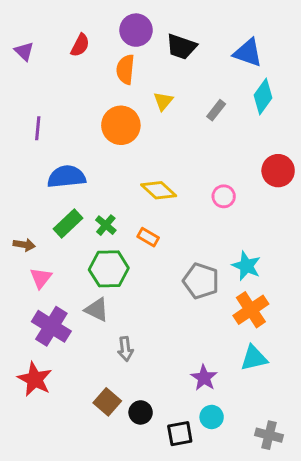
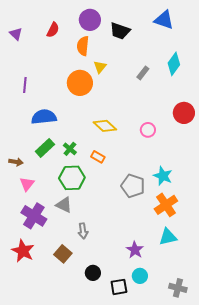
blue triangle: (248, 53) -> (164, 20), moved
yellow triangle: (163, 101) -> (100, 67), moved
brown square: (107, 402) -> (63, 254), moved

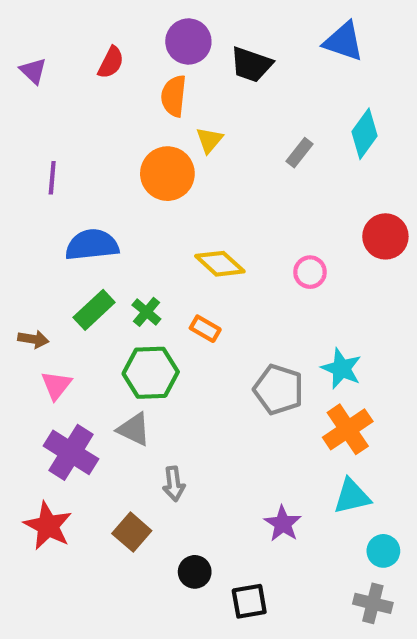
cyan circle: (140, 276) -> (383, 551), moved

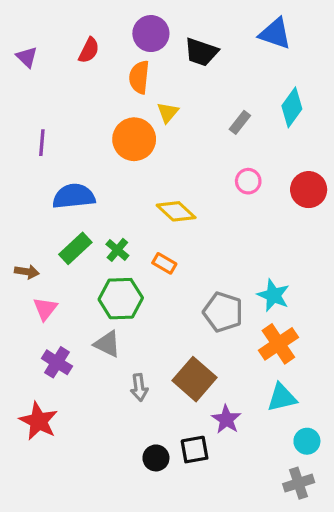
pink circle: (310, 272) -> (248, 181), moved
purple cross: (71, 452) -> (57, 362), size x0.7
brown square: (132, 532) -> (195, 379), moved, size x1.4
black square: (249, 601) -> (195, 450), moved
gray cross: (373, 603) -> (299, 483), turned -32

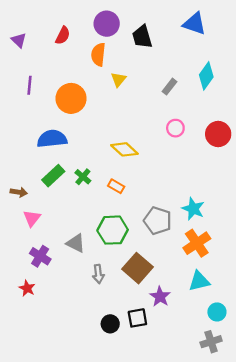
black trapezoid: (201, 52) -> (142, 37), turned 55
orange circle: (134, 139) -> (71, 98), moved
purple line: (42, 143) -> (29, 85), moved
green hexagon: (121, 299) -> (113, 230), moved
red star: (39, 421) -> (27, 288), moved, size x0.6

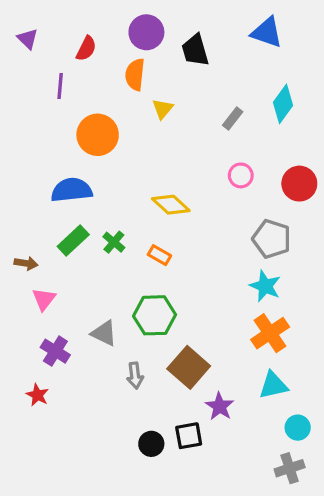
purple triangle: (19, 40) -> (28, 39), moved
purple line: (29, 85) -> (60, 86), moved
gray pentagon: (158, 221) -> (272, 239), moved

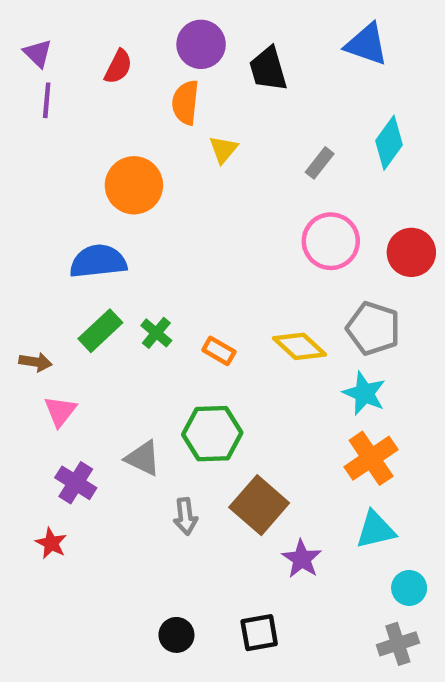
purple line: (60, 86) -> (47, 100), moved
pink circle: (241, 175) -> (331, 241), size x1.6
yellow diamond: (171, 205) -> (299, 346), moved
black square: (189, 436) -> (259, 633), moved
black circle: (151, 444) -> (176, 635), moved

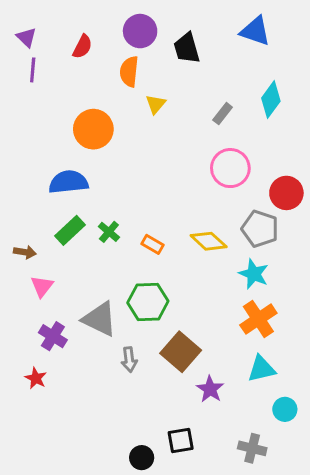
red circle: (411, 252) -> (286, 193), moved
gray triangle: (143, 458) -> (100, 319), size x1.4
black circle: (176, 635) -> (142, 458), moved
gray cross: (398, 644) -> (252, 448), moved, turned 32

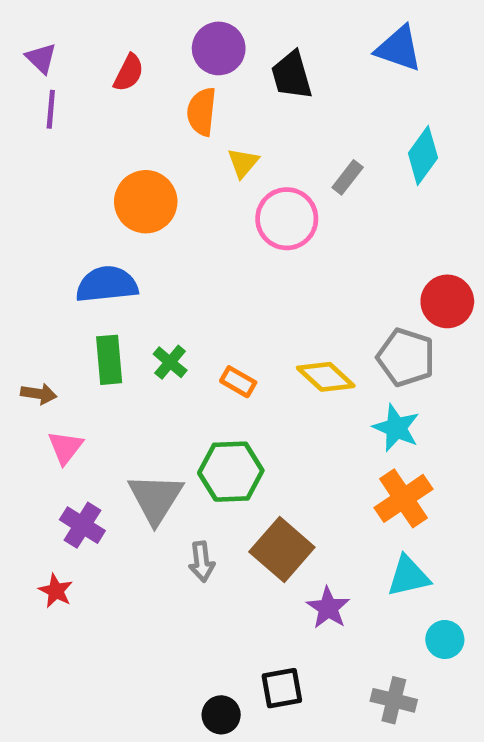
pink circle: (230, 168) -> (287, 219), moved
green rectangle: (70, 230) -> (109, 360), turned -52
gray triangle: (100, 319) -> (155, 498), turned 36

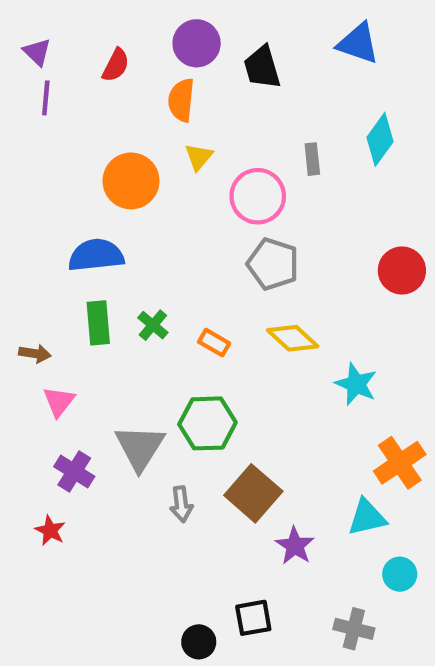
yellow triangle: (243, 163) -> (199, 157), moved
gray rectangle: (348, 177) -> (312, 159), turned -44
gray pentagon: (406, 357) -> (273, 264), moved
orange cross: (404, 498) -> (400, 463), moved

